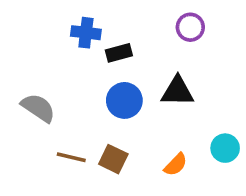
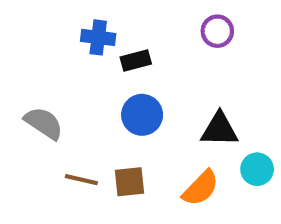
black triangle: (177, 91) -> (219, 129), moved
brown square: (113, 159) -> (129, 182), turned -32
orange semicircle: (176, 165) -> (201, 188), size x1.4

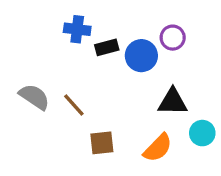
purple circle: (217, 31) -> (173, 38), moved
blue circle: (142, 115) -> (141, 56), moved
brown line: (81, 180) -> (74, 105), moved, turned 35

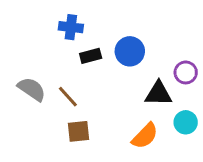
purple circle: (173, 38) -> (186, 72), moved
black rectangle: (107, 47) -> (91, 56), moved
brown square: (102, 143) -> (78, 131), moved

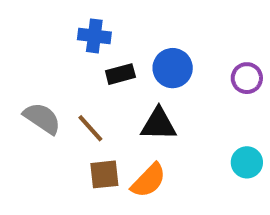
purple circle: (186, 72) -> (247, 78), moved
black triangle: (158, 94) -> (159, 124), moved
orange semicircle: (145, 136) -> (149, 180), moved

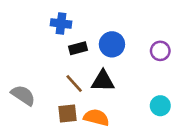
gray semicircle: (42, 118) -> (23, 95), moved
brown line: (90, 128) -> (74, 84), moved
orange semicircle: (149, 180) -> (96, 117), turned -120

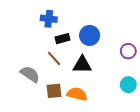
purple circle: (160, 51) -> (128, 51), moved
brown line: (74, 84) -> (54, 58), moved
gray semicircle: (23, 95) -> (30, 74), moved

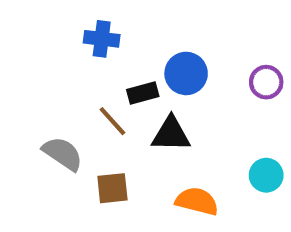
black rectangle: (62, 39) -> (143, 93), moved
purple circle: (128, 51) -> (266, 82), moved
orange semicircle: (77, 94) -> (197, 201), moved

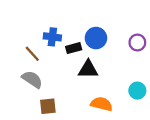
blue cross: (102, 39) -> (52, 37), moved
brown line: (112, 121) -> (32, 54), moved
brown square: (112, 188) -> (48, 106), moved

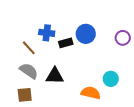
black triangle: (88, 69) -> (55, 76), moved
cyan circle: (137, 91) -> (111, 79), moved
brown square: (48, 106) -> (25, 95), moved

